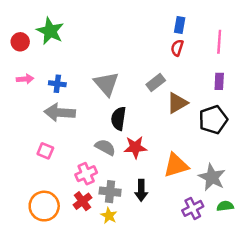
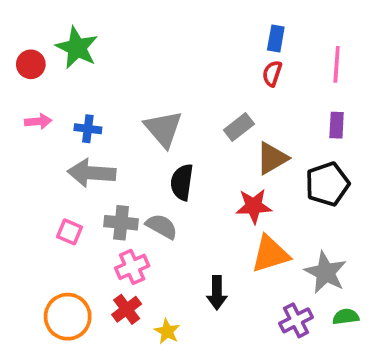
red star: (135, 147) -> (254, 206), moved
gray cross: (110, 192) -> (121, 223), moved

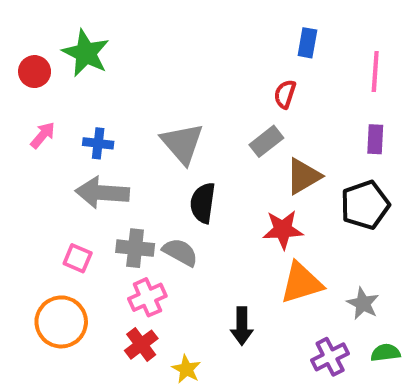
red semicircle: (272, 74) -> (285, 94), moved
pink arrow: (38, 121) -> (43, 135), turned -45
gray star: (326, 272) -> (363, 303), size x0.7
orange circle: (68, 317) -> (61, 322), moved

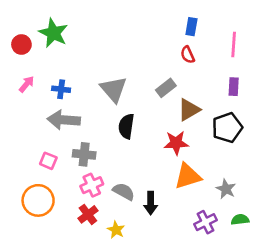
red semicircle: (285, 94) -> (188, 55), moved, turned -42
gray semicircle: (180, 252) -> (124, 191), moved

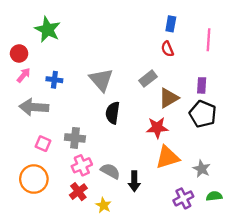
red circle: (21, 44) -> (19, 53), moved
purple rectangle: (234, 87) -> (202, 85), moved
gray arrow: (64, 120) -> (34, 107), moved
black pentagon: (227, 128) -> (203, 114), turned -30

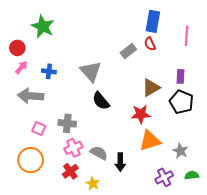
blue rectangle: (171, 24) -> (153, 21), size x1.5
gray rectangle: (148, 79) -> (128, 51), moved
black semicircle: (113, 113) -> (101, 101), turned -48

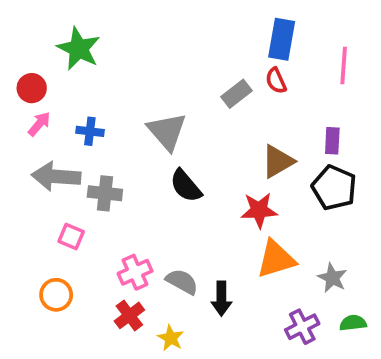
gray cross: (67, 123) -> (105, 193), moved
orange circle: (31, 160) -> (56, 295), size x0.7

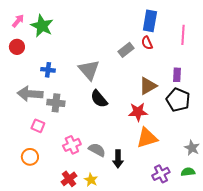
pink arrow: (39, 124) -> (18, 21), moved
gray star: (332, 278) -> (192, 148), moved
red cross: (129, 315) -> (69, 179), moved

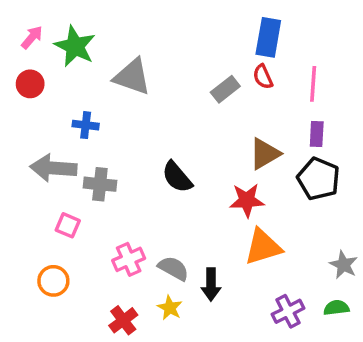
pink line: (183, 35) -> (313, 84), moved
gray triangle: (89, 70) -> (132, 77), moved, turned -30
yellow star: (91, 180) -> (170, 308), moved

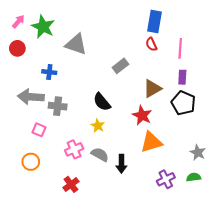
gray rectangle: (225, 89) -> (120, 66), moved
red star: (247, 200) -> (142, 115), turned 30
yellow star: (170, 308) -> (98, 126), moved

